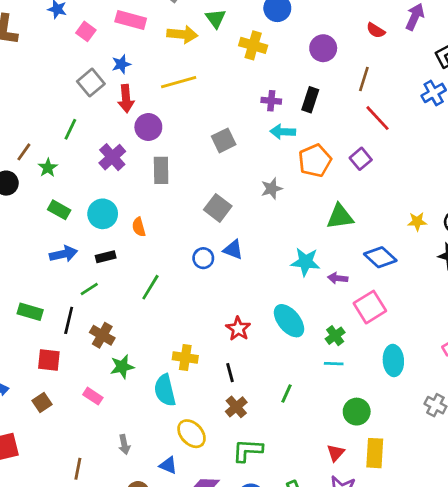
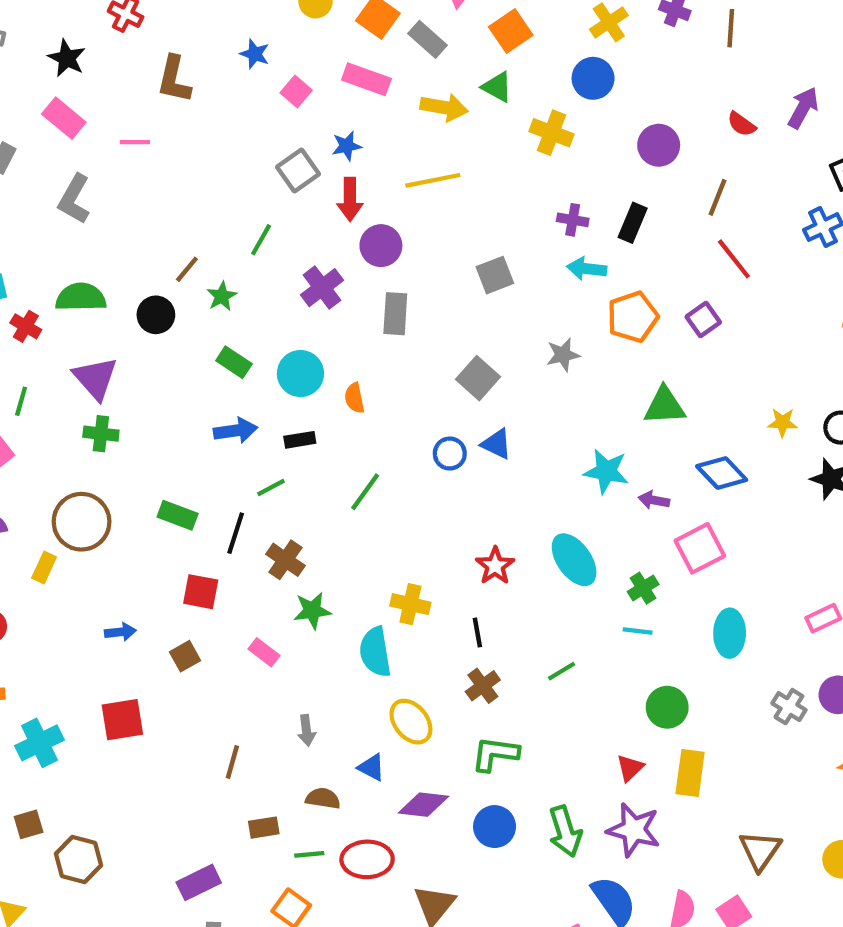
green triangle: (216, 19) -> (497, 87), turned -30
green line: (287, 393) -> (562, 671), turned 30

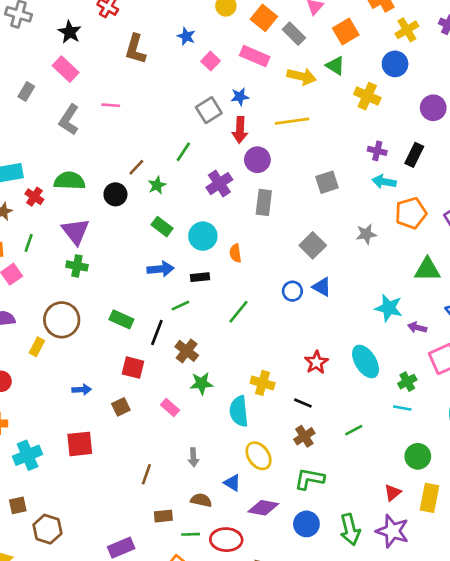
pink line: (135, 142) -> (111, 105), moved
black line: (477, 632) -> (303, 403), turned -60

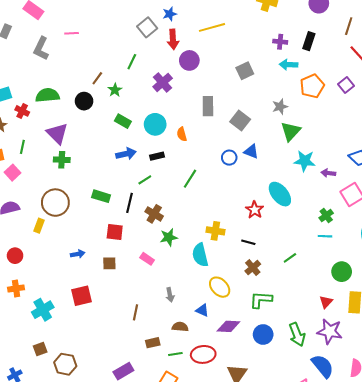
gray rectangle: (264, 202) -> (208, 106), moved
green triangle: (427, 270) -> (291, 131), moved, turned -40
cyan ellipse: (366, 361) -> (280, 194), moved
brown square: (121, 407) -> (109, 263), turned 32

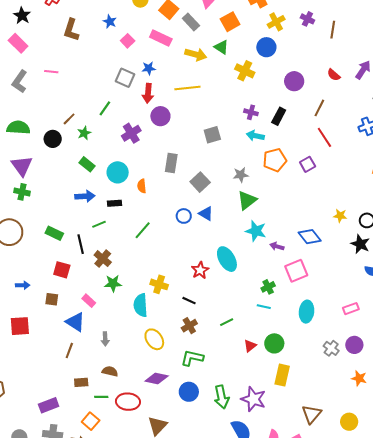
gray square: (147, 27) -> (125, 78), turned -36
black line: (129, 203) -> (81, 244), turned -36
red triangle: (326, 302) -> (250, 346), moved
blue triangle: (202, 310) -> (75, 322), moved, size x1.5

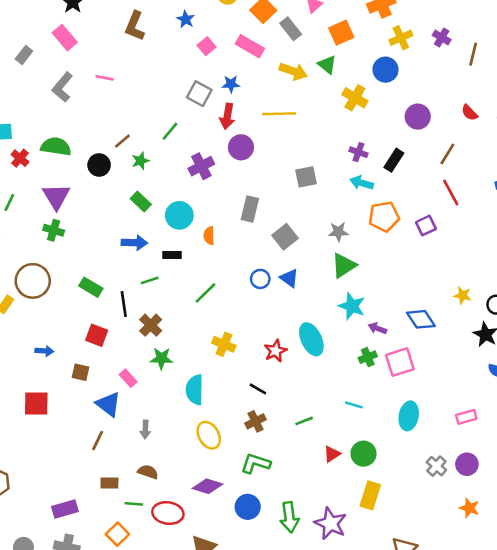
yellow cross: (159, 284) -> (224, 344), moved
green cross: (268, 287) -> (368, 357), moved

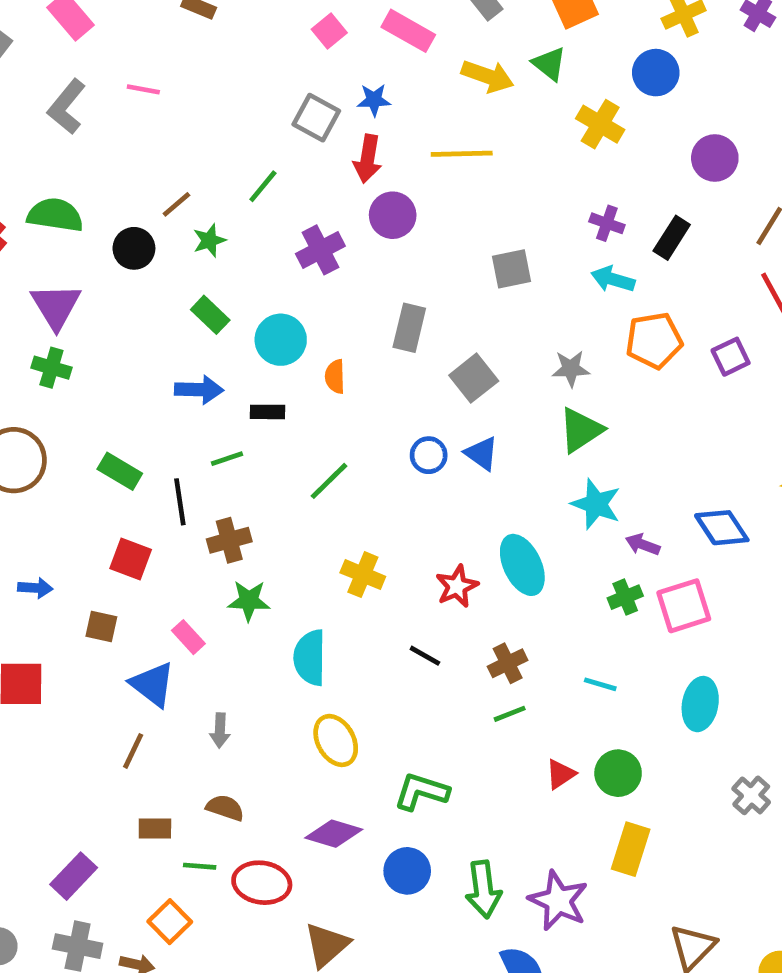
brown cross: (151, 325) -> (229, 540), turned 30
brown cross: (255, 421) -> (508, 663), moved
purple rectangle: (65, 509) -> (74, 876), turned -30

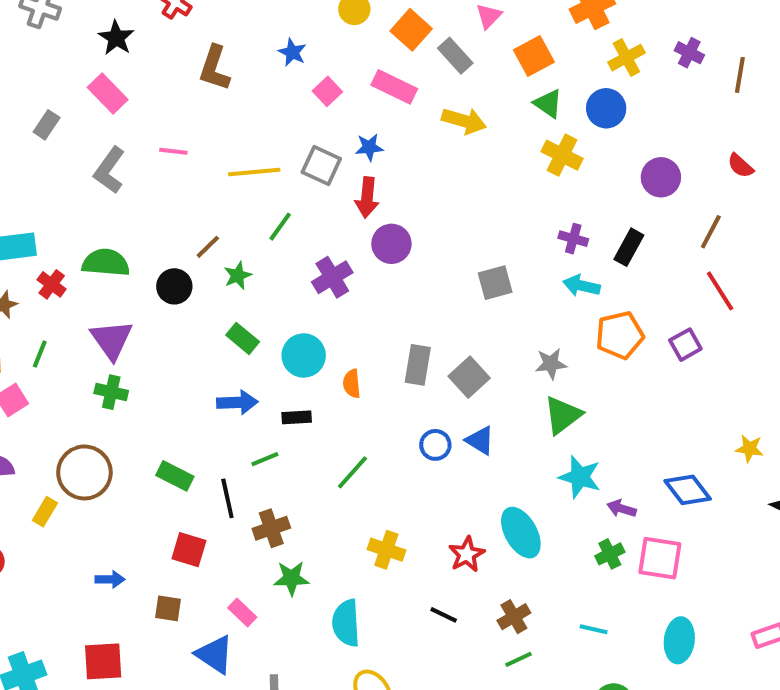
green triangle: (549, 64) -> (548, 104), moved
yellow line: (462, 154) -> (254, 172), moved
gray rectangle: (409, 328) -> (418, 365), moved
pink square: (684, 606) -> (660, 558), turned 30

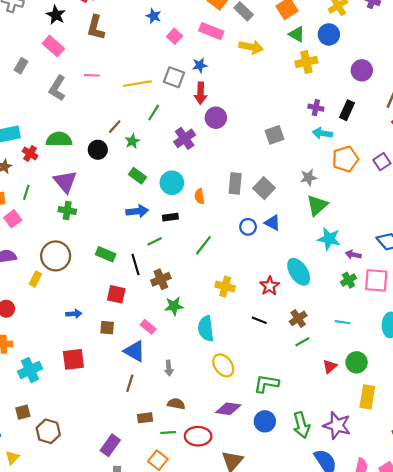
brown L-shape: (214, 68) -> (96, 28), moved
yellow cross: (562, 155) -> (306, 62), turned -35

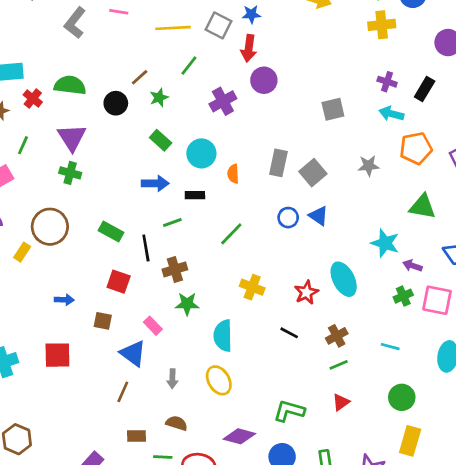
green triangle: (317, 205) -> (422, 207), moved, turned 45
yellow ellipse: (223, 365) -> (219, 380), moved
red triangle: (330, 366) -> (341, 402), moved

